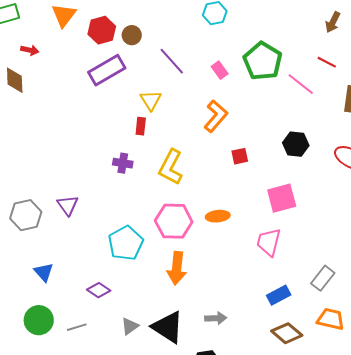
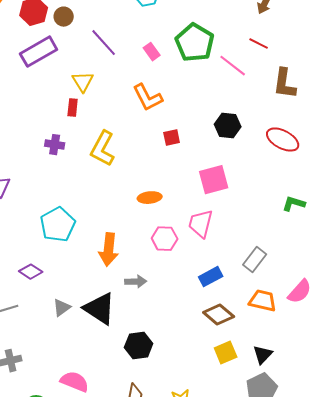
orange L-shape: (216, 116) -> (148, 98), turned 112
pink hexagon: (174, 221) -> (165, 239), moved, size x0.7
gray arrow: (216, 318) -> (136, 282), moved

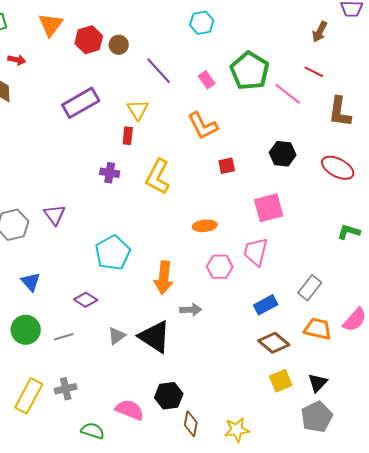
purple rectangle: (39, 52) -> (81, 103), moved
black hexagon: (139, 346) -> (169, 396), moved

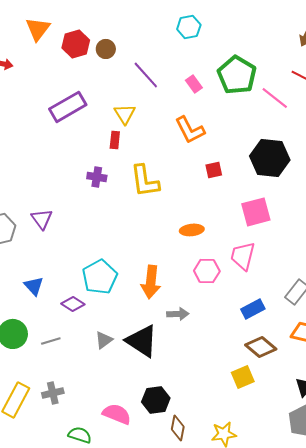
black hexagon: (283, 154) -> (270, 158), size x1.5
yellow L-shape: (158, 177) -> (145, 181), turned -36
cyan pentagon: (113, 253) -> (100, 277), moved
blue triangle: (31, 282) -> (34, 286), moved
yellow square: (281, 381) -> (243, 377), moved

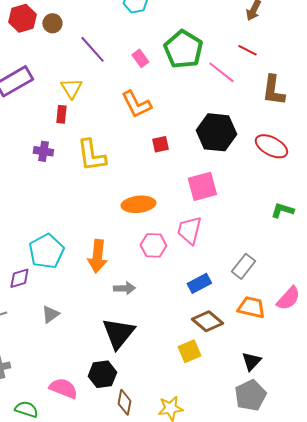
orange ellipse: (192, 230) -> (138, 204), size x1.4
purple diamond: (73, 304) -> (19, 278), turned -50
black triangle: (142, 341) -> (118, 333), moved, turned 36

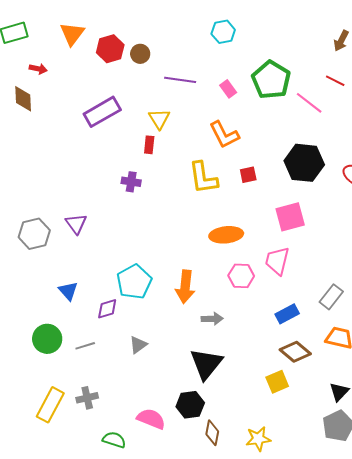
purple line: (92, 49) -> (180, 80), turned -40
yellow L-shape: (91, 155) -> (203, 178), moved

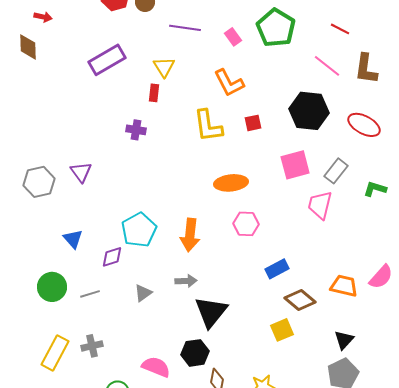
pink line: (309, 103) -> (327, 66), moved
pink trapezoid: (277, 261) -> (320, 205), moved
gray rectangle: (331, 297) -> (336, 171), moved
blue rectangle: (287, 314) -> (277, 269), moved
gray arrow: (212, 319) -> (186, 281), moved

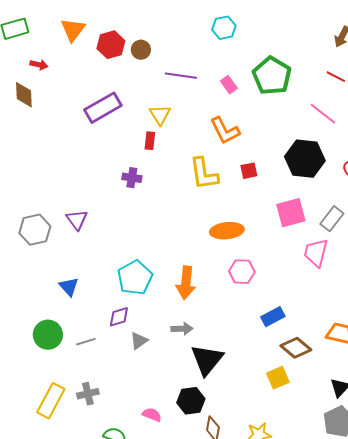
purple diamond: (112, 257) -> (119, 317), moved
pink semicircle: (156, 367) -> (152, 415), size x0.7

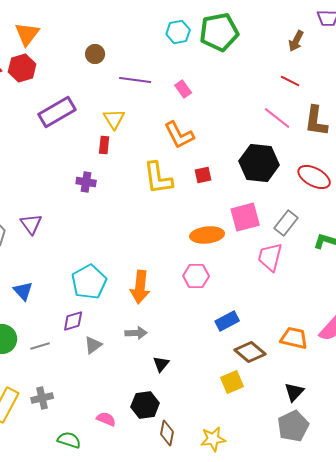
red hexagon: (111, 45) -> (22, 68), moved
green pentagon: (272, 76) -> (219, 32), moved, turned 30
orange ellipse: (227, 231) -> (207, 235), moved
black triangle: (207, 360) -> (161, 364), size x0.5

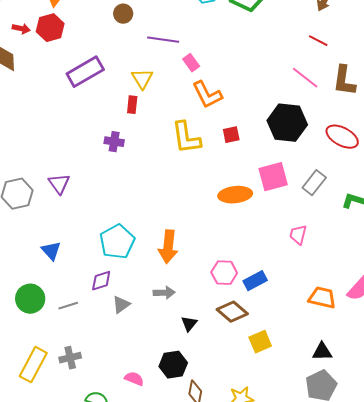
pink rectangle: (183, 89) -> (191, 63), moved
pink trapezoid: (270, 257) -> (298, 235), moved, size x0.7
pink hexagon: (196, 276) -> (224, 273), moved
brown diamond: (250, 352) -> (232, 312), moved
black triangle: (294, 392) -> (322, 352), turned 45

